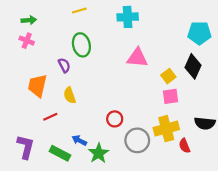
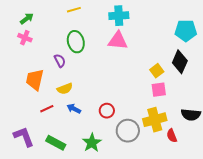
green arrow: (29, 20) -> (27, 19), turned -32
pink triangle: (137, 58) -> (118, 41), moved
yellow semicircle: (70, 95) -> (65, 89), turned -91
blue arrow: (79, 140) -> (74, 109), moved
purple L-shape: (26, 147) -> (24, 137), turned -35

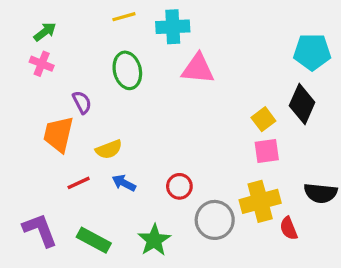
cyan cross: (119, 16) -> (173, 27), moved
purple semicircle: (60, 61) -> (82, 102), moved

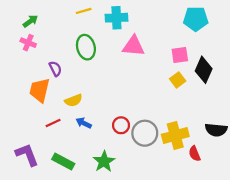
cyan pentagon: (312, 52) -> (196, 19), moved
pink square: (267, 151) -> (180, 55), moved
gray circle: (215, 220) -> (145, 133), moved

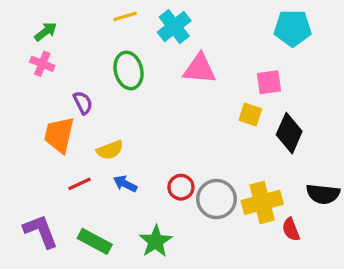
cyan cross: (116, 18) -> (174, 27), turned -35
black diamond: (204, 70) -> (289, 133), moved
yellow square: (178, 80) -> (250, 114), moved, turned -35

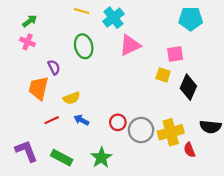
yellow line: (125, 16) -> (81, 11), turned 32
pink triangle: (200, 69) -> (130, 45), turned -30

